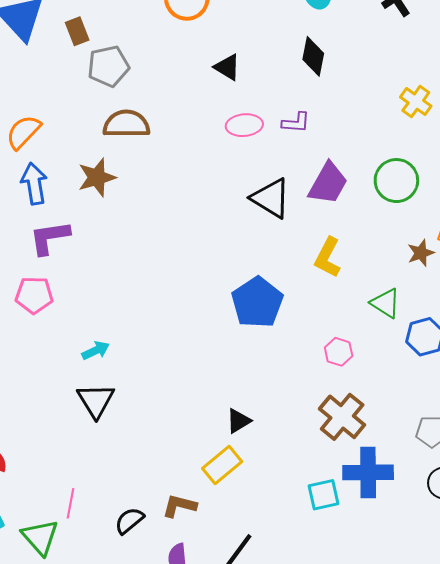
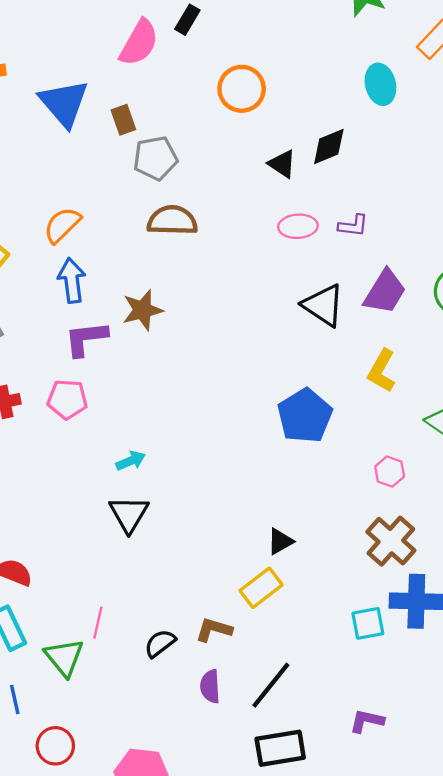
black diamond: (313, 56) -> (329, 146), moved, turned 54
brown star: (97, 177) -> (143, 310), moved

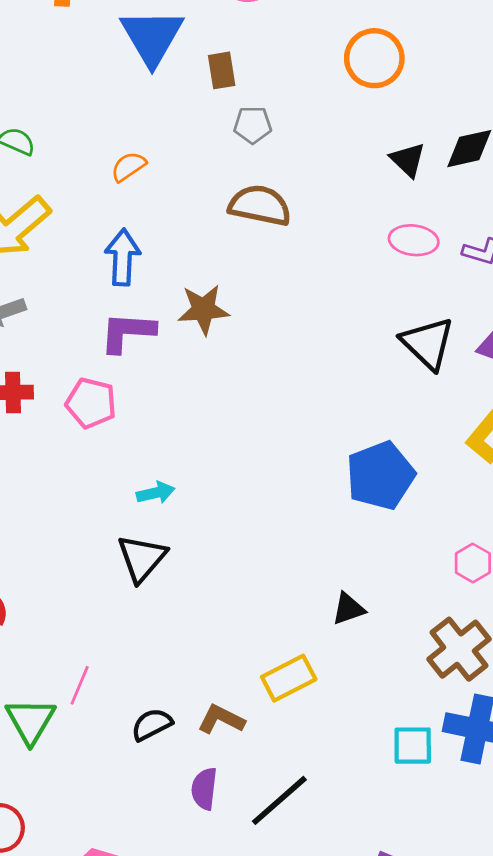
gray pentagon: (155, 158) -> (253, 125), size x0.7
orange semicircle: (62, 225) -> (128, 167), moved, size x0.7
black triangle: (280, 541) -> (348, 609), moved

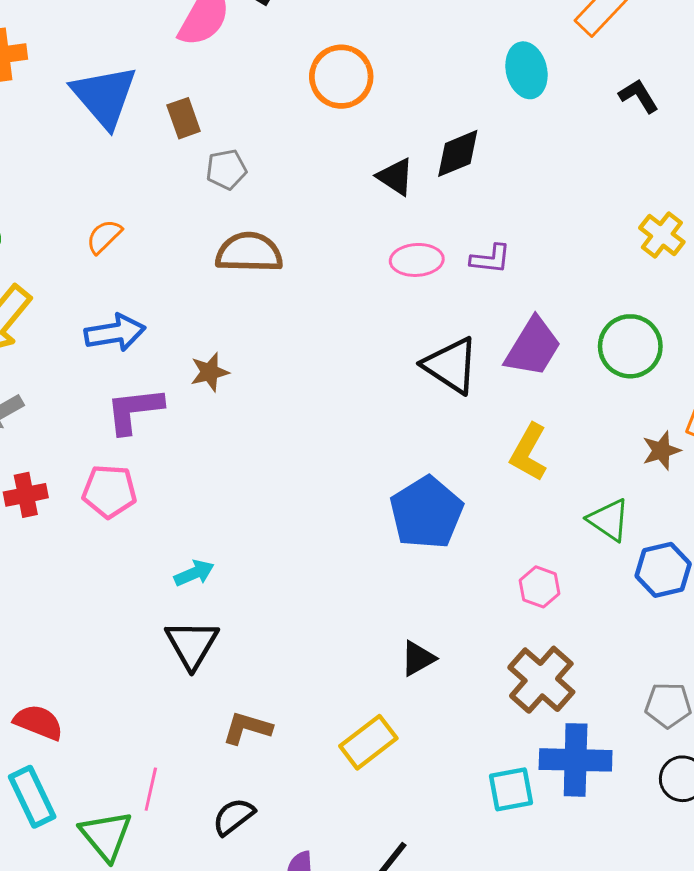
blue arrow: (123, 257) -> (115, 333), turned 88
brown star: (203, 309) -> (210, 372), size x0.7
brown L-shape: (221, 719) -> (247, 728), moved

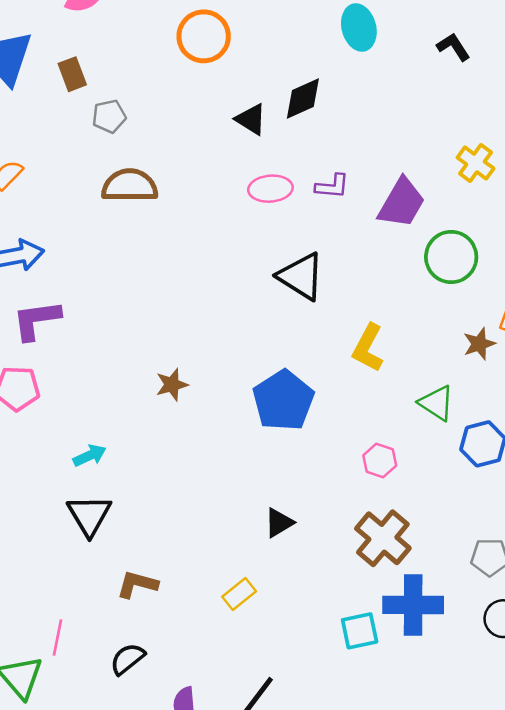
purple trapezoid: (533, 347) -> (402, 203), moved
brown star: (210, 372) -> (172, 385), moved
yellow rectangle: (368, 742) -> (239, 594), size x0.7

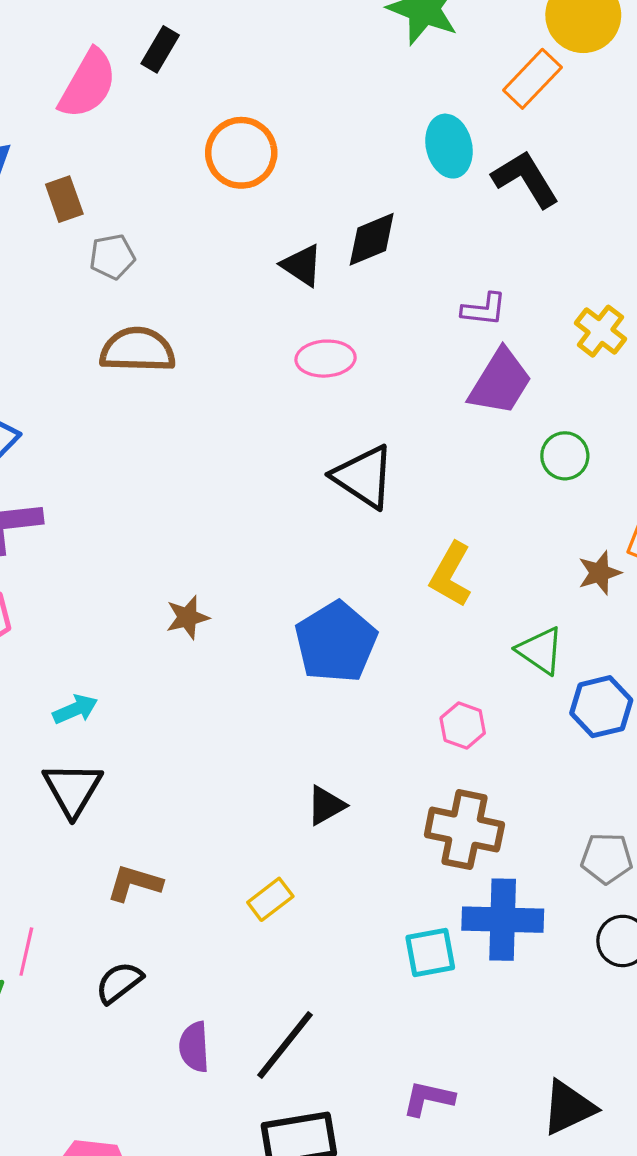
black L-shape: (453, 47) -> (526, 179), moved, size x1.5
purple L-shape: (332, 186) -> (484, 309), moved
green circle: (451, 257) -> (565, 456), size x0.7
brown cross: (383, 538) -> (464, 830), turned -30

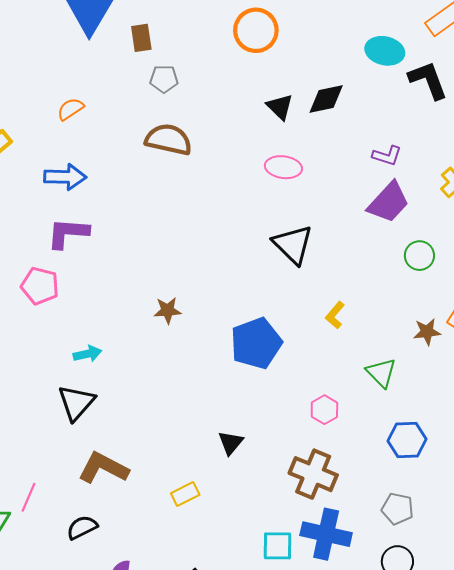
cyan ellipse: (449, 146) -> (385, 51), turned -75
yellow L-shape: (451, 575) -> (335, 315), size x0.7
blue hexagon: (601, 707) -> (407, 440), moved
black triangle: (326, 805) -> (231, 443), turned -32
brown L-shape: (134, 883) -> (103, 468), size x1.4

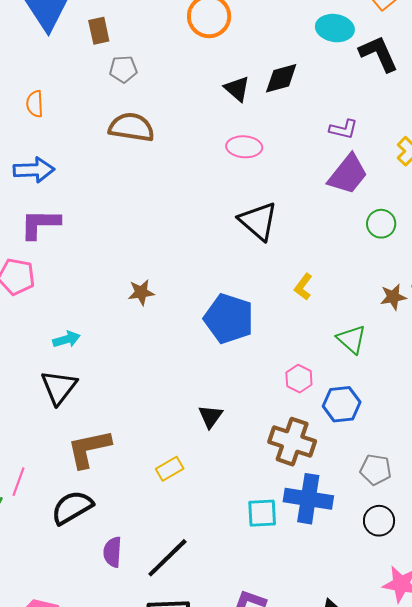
orange semicircle: (70, 109) -> (35, 104), turned -56
blue pentagon: (256, 343) -> (229, 319), turned -30
blue hexagon: (407, 440) -> (342, 404), moved
brown L-shape: (103, 468) -> (89, 449), turned -36
black semicircle: (82, 527) -> (72, 507), size x1.4

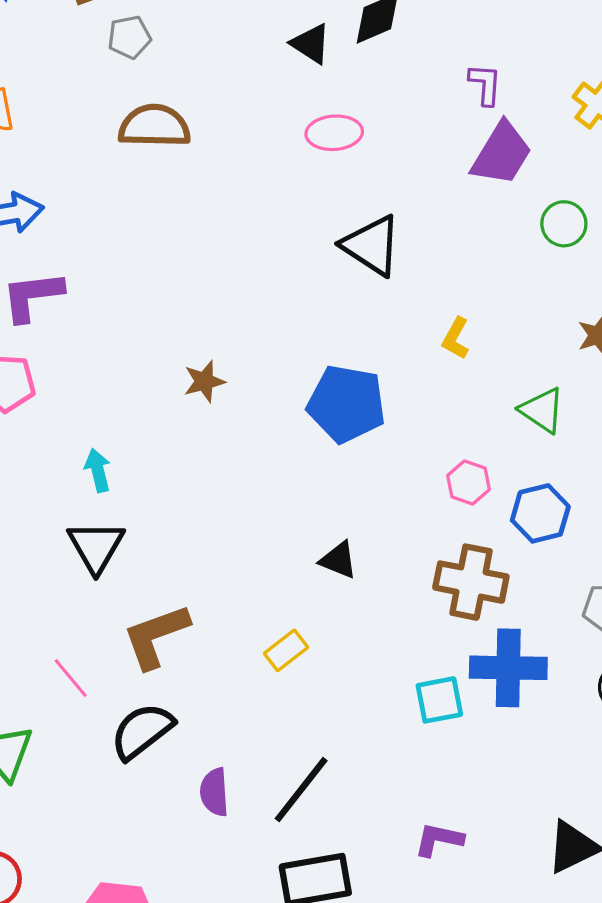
purple L-shape: (343, 129) -> (485, 84), turned -92
cyan arrow: (67, 339) -> (98, 470), turned -80
black triangle: (210, 416) -> (338, 560), turned -36
pink line: (19, 482) -> (71, 678), moved, turned -52

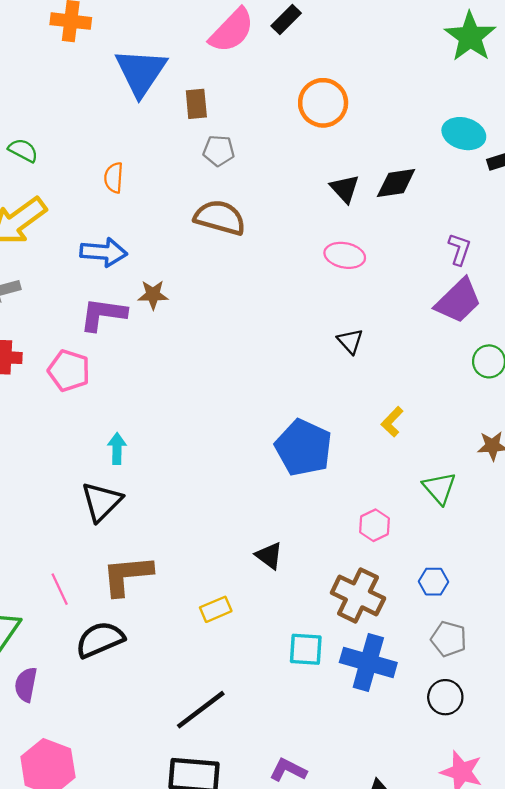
black triangle: (372, 245) -> (350, 341), size x0.6
brown star: (204, 381) -> (153, 295), moved
blue hexagon: (540, 513) -> (434, 582), moved, size x0.7
cyan square: (439, 700) -> (306, 649), moved
purple semicircle: (214, 792) -> (26, 685), moved

